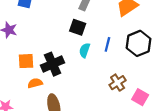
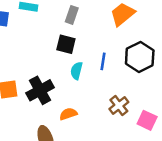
orange semicircle: (35, 83) -> (68, 114), moved

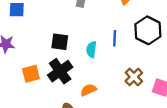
black square: (66, 44) -> (60, 42), moved

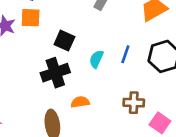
orange square: (31, 74) -> (31, 18), moved
brown cross: (134, 77) -> (134, 103), turned 30

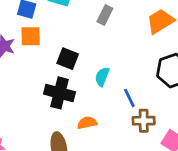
blue line: (125, 54) -> (129, 98), moved, turned -42
black cross: (55, 73) -> (60, 93), turned 36

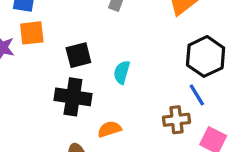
black square: (68, 59) -> (78, 55), turned -30
blue line: (129, 98) -> (197, 95), moved

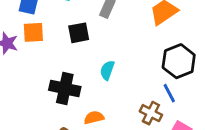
black square: (78, 55) -> (79, 33), moved
brown cross: (176, 120) -> (151, 113), turned 30

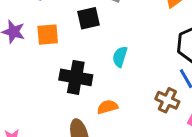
orange square: (33, 32) -> (48, 35), moved

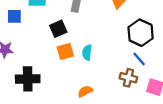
orange square: (48, 35) -> (65, 51), moved
black cross: (76, 77) -> (28, 79), moved

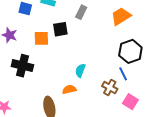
orange square: (65, 51) -> (41, 38), moved
cyan semicircle: (87, 53) -> (80, 70), moved

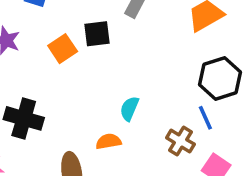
orange square: (41, 38) -> (63, 49), turned -35
black cross: (22, 66) -> (24, 118), moved

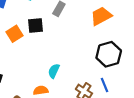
blue line: (205, 118) -> (105, 85), moved

